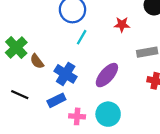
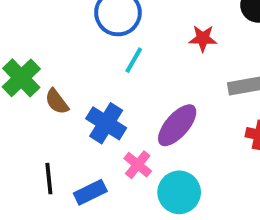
black line: (20, 95) -> (49, 179), moved, turned 60
blue rectangle: (56, 100) -> (90, 192), moved
pink cross: (77, 116) -> (138, 165), moved, turned 35

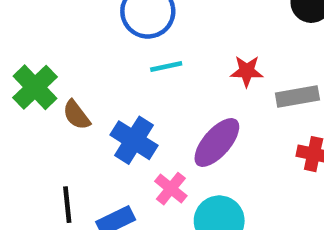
red star: (203, 38) -> (247, 71), moved
cyan line: (134, 60) -> (166, 67), turned 48

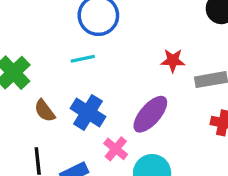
cyan line: (166, 67) -> (83, 59), moved
brown semicircle: (76, 115) -> (45, 111), moved

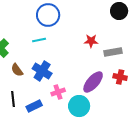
purple ellipse: (150, 114) -> (93, 82), moved
pink cross: (116, 149) -> (58, 92), turned 32

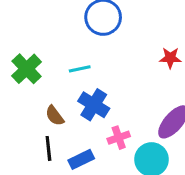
cyan line: (39, 40) -> (80, 69), moved
brown semicircle: (17, 70) -> (55, 116), moved

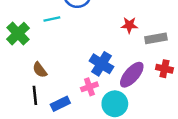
cyan line: (80, 69) -> (52, 19), moved
blue cross: (94, 105) -> (102, 64), moved

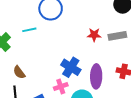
gray rectangle: (156, 38) -> (117, 36), moved
purple ellipse: (132, 75) -> (96, 76), turned -40

